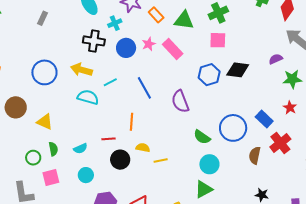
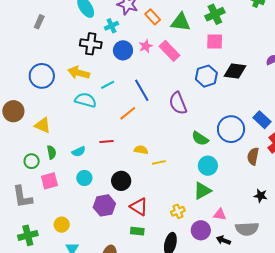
orange line: (131, 122) -> (128, 113), moved, turned 48
black circle: (120, 160) -> (121, 181), moved

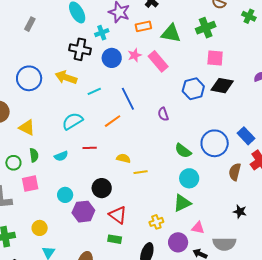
orange rectangle: (153, 17) -> (143, 26), turned -63
pink square: (215, 42) -> (215, 58), moved
cyan semicircle: (86, 100) -> (72, 121), moved, turned -50
purple semicircle: (178, 103) -> (163, 114), size x0.6
cyan circle: (84, 178) -> (65, 195), moved

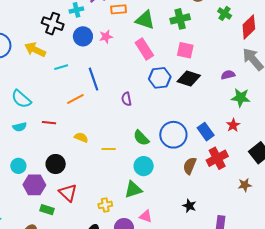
pink rectangle: (158, 61) -> (144, 49), moved
cyan semicircle: (72, 121) -> (21, 99), moved, turned -115
yellow line: (141, 172) -> (109, 149), moved
green rectangle: (115, 239) -> (47, 210), moved

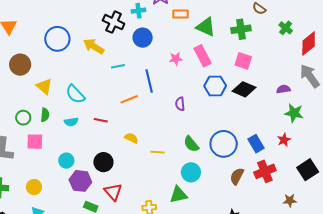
pink star: (106, 37) -> (176, 59), moved

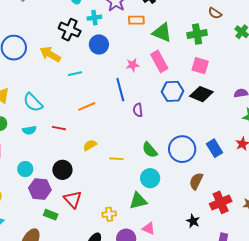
blue line: (149, 81) -> (120, 90), moved
yellow semicircle: (131, 138) -> (90, 145), turned -56
red cross: (265, 171) -> (221, 202), moved

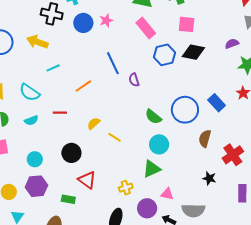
pink star: (133, 65) -> (106, 20), moved
cyan line: (75, 74) -> (53, 68), moved
yellow line: (116, 159) -> (115, 137), moved, turned 40
purple hexagon: (40, 189) -> (36, 186), moved

